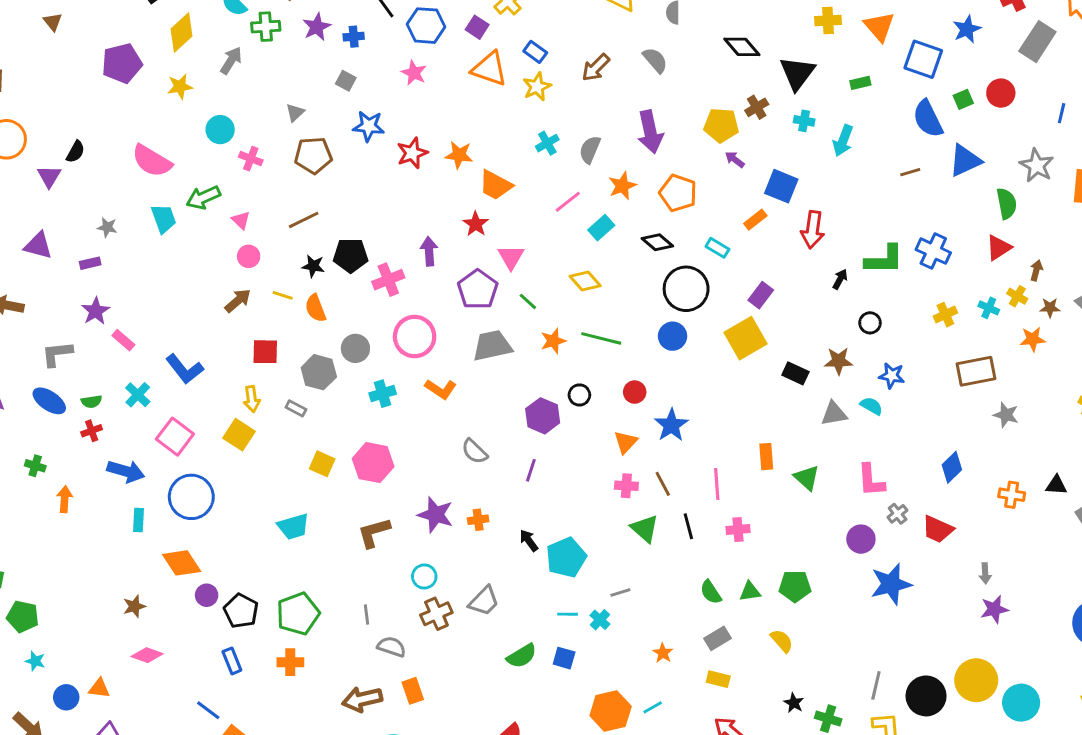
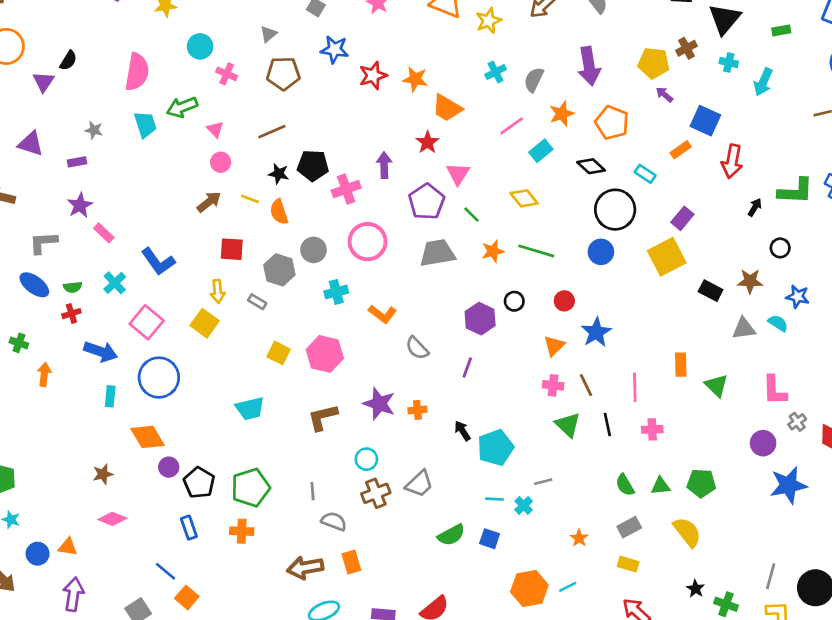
pink semicircle: (152, 161) -> (137, 72), turned -114
orange L-shape: (441, 389) -> (383, 314), moved
yellow semicircle: (782, 641) -> (687, 532), size x1.4

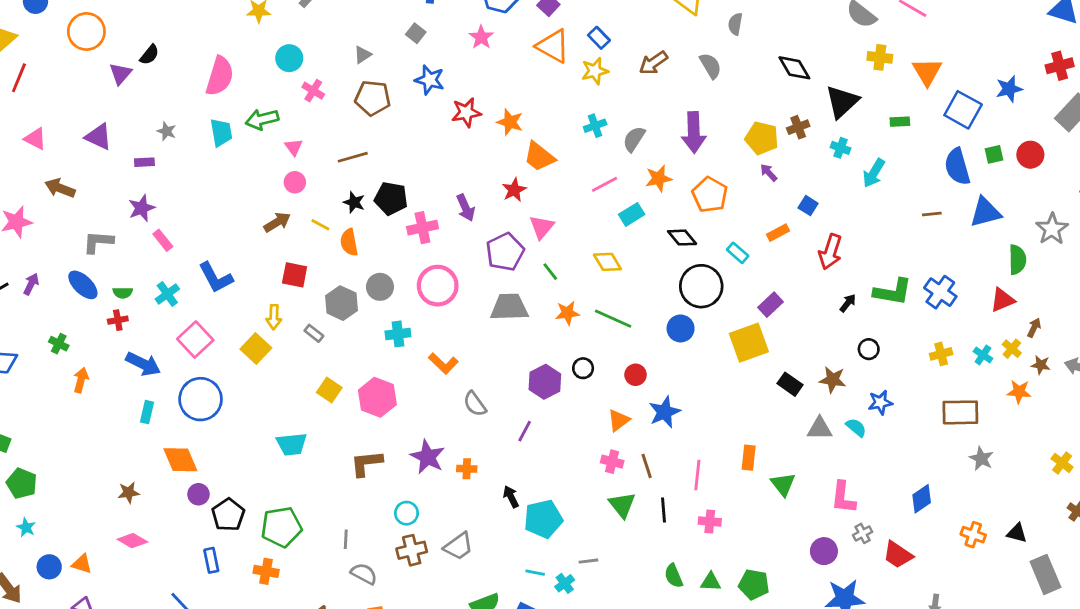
blue square: (705, 121) -> (808, 206), size x0.6
purple arrow: (384, 165) -> (466, 208), turned 150
blue star: (798, 297) -> (880, 402), turned -30

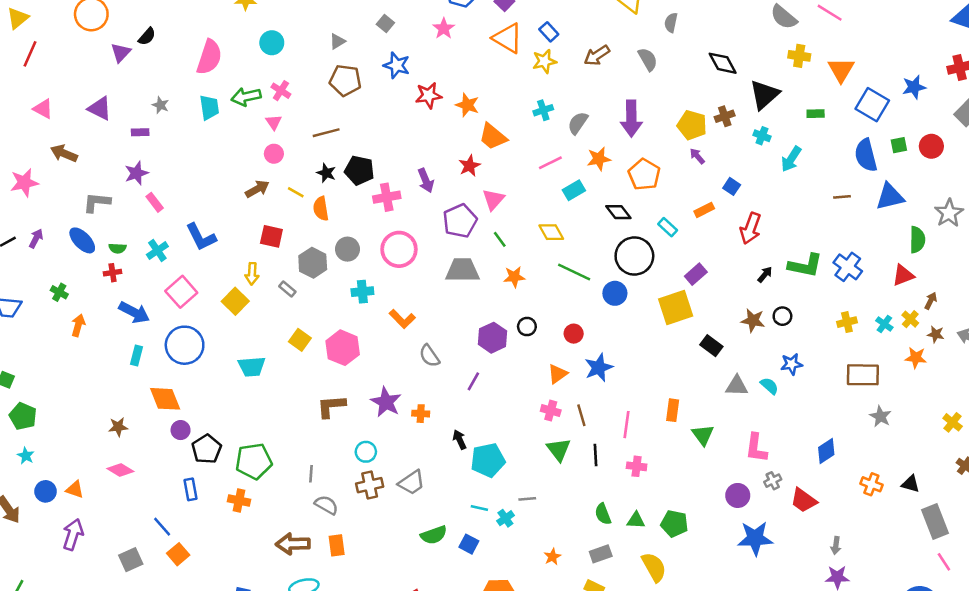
pink cross: (313, 91) -> (281, 91), moved
green line: (613, 319) -> (574, 272), moved
brown star: (833, 380) -> (753, 320), moved
cyan trapezoid: (292, 444) -> (252, 367), moved

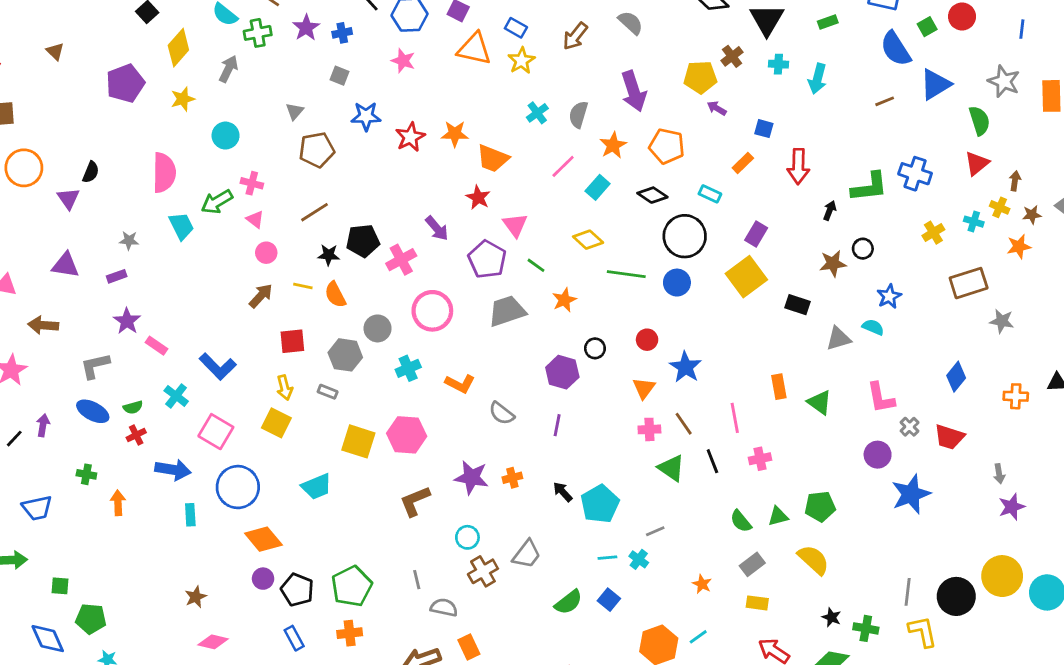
yellow square: (300, 340) -> (358, 441), size x1.4
orange diamond: (165, 399) -> (263, 539), moved
blue square: (469, 544) -> (609, 600), turned 30

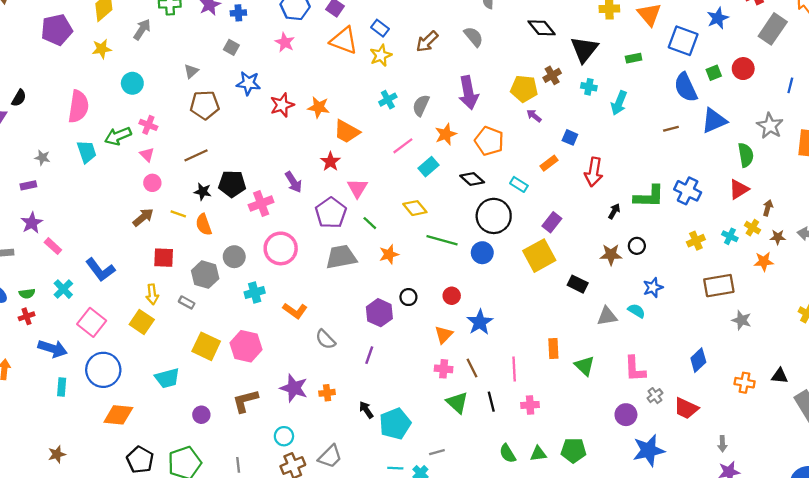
orange diamond: (263, 539) -> (118, 415), turned -52
purple circle: (263, 579) -> (201, 415), moved

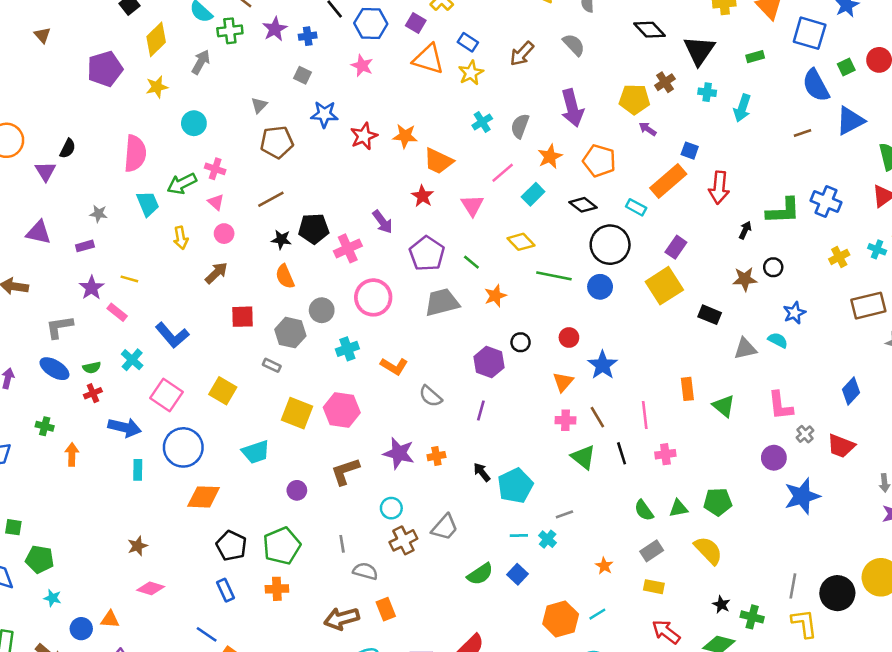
orange rectangle: (549, 163) -> (668, 181), size x1.8
pink triangle: (357, 188) -> (472, 205), moved
yellow line: (178, 214) -> (129, 279), moved
yellow arrow: (152, 294) -> (181, 238), moved

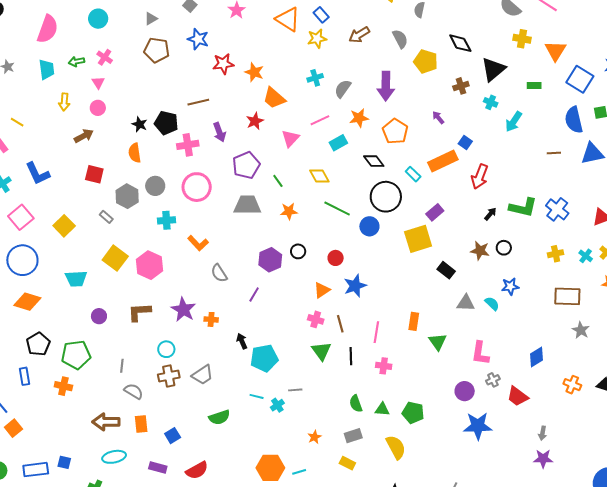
yellow pentagon: (634, 99) -> (426, 62), moved
green arrow: (182, 184) -> (76, 61), size x0.7
brown line: (271, 199) -> (198, 102), moved
blue square: (518, 574) -> (173, 436), moved

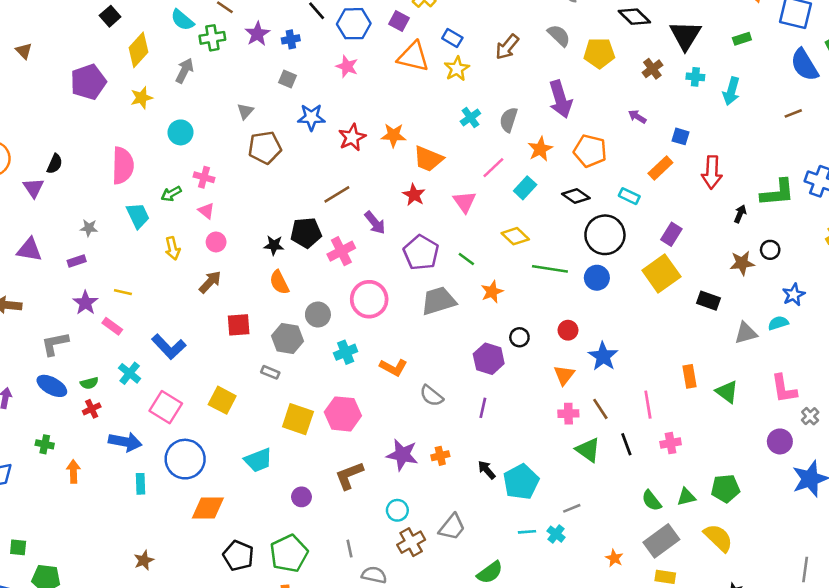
orange rectangle: (443, 161) -> (660, 168), size x0.7
cyan semicircle: (492, 304) -> (778, 323), turned -42
gray rectangle: (353, 436) -> (661, 541), size x1.5

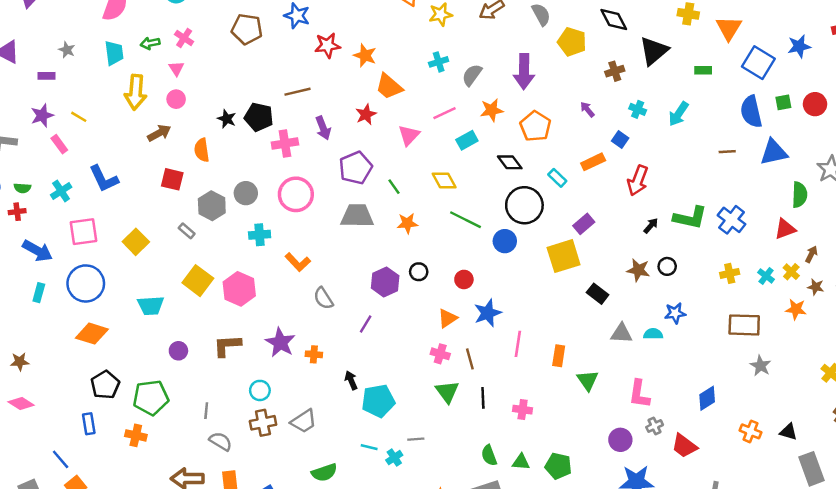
cyan cross: (695, 77) -> (638, 109), moved
yellow arrow: (173, 248) -> (136, 92), size x1.6
orange semicircle: (279, 282) -> (202, 150), moved
pink line: (648, 405) -> (518, 344), moved
pink square: (166, 407) -> (84, 232), turned 32

